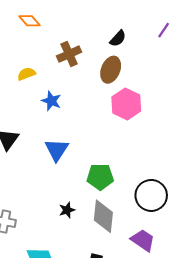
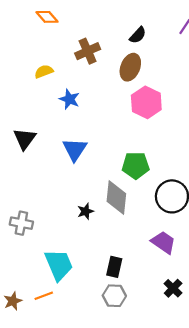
green pentagon: (100, 177) -> (136, 165), moved
gray diamond: (103, 216) -> (116, 197), moved

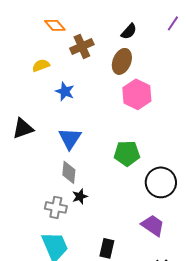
orange diamond: (47, 17) -> (55, 25), moved
black triangle: (25, 139) -> (23, 128), turned 35
gray diamond: (116, 197) -> (69, 172), moved, size x0.7
gray cross: (21, 223) -> (56, 207), moved

